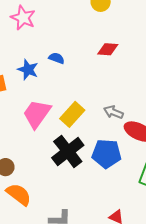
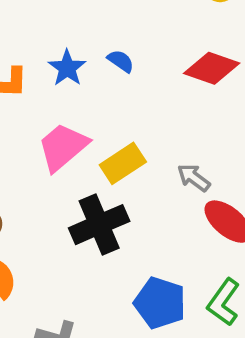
red diamond: (108, 49) -> (212, 68), size x1.4
blue pentagon: (107, 154) -> (160, 303), moved

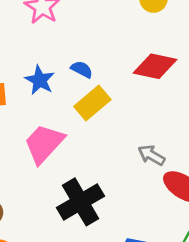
yellow rectangle: (123, 163) -> (92, 103), moved

